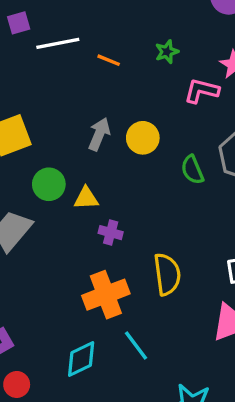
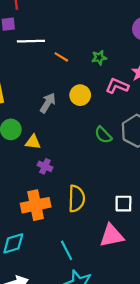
yellow circle: (143, 138) -> (80, 95), moved
green semicircle: (192, 170) -> (103, 135), turned -30
cyan line: (136, 346) -> (67, 250), moved

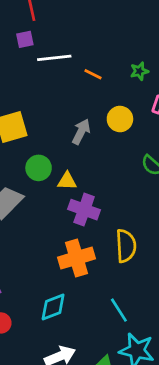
purple cross: (45, 166) -> (84, 210), size x1.6

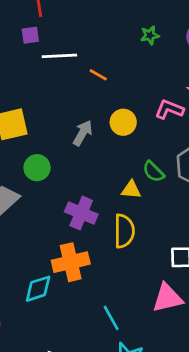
green star: (139, 71) -> (150, 35), moved
yellow triangle: (67, 181) -> (131, 190), moved
yellow semicircle: (126, 246) -> (124, 231), moved
cyan diamond: (53, 307) -> (38, 289), moved

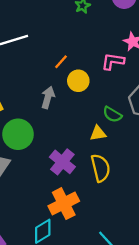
orange line: (98, 75) -> (61, 62), moved, turned -64
green circle: (37, 168) -> (18, 134), size x1.4
purple cross: (81, 213) -> (62, 162), turned 30

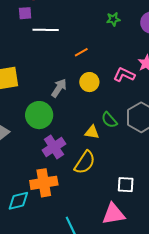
orange line: (61, 62) -> (81, 52), moved
green circle: (18, 134) -> (39, 115), moved
yellow semicircle: (101, 168) -> (85, 162), turned 30

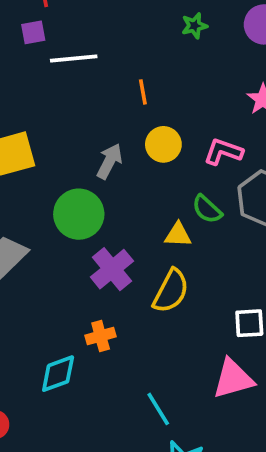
orange line: (81, 52) -> (143, 92), turned -64
pink L-shape: (124, 75) -> (223, 152), moved
orange cross: (44, 183) -> (101, 336), size x0.6

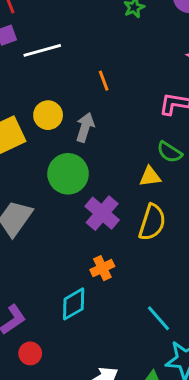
orange line: (143, 92) -> (104, 81), moved
yellow circle: (163, 144) -> (48, 115), moved

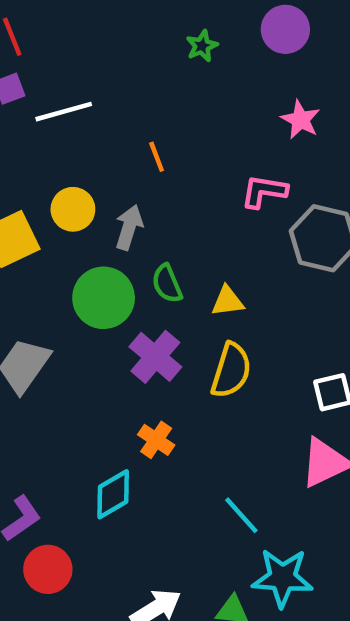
green semicircle: (170, 152) -> (167, 284), moved, turned 35
orange cross: (102, 268) -> (156, 440), turned -30
red circle: (30, 353) -> (48, 569), size x1.4

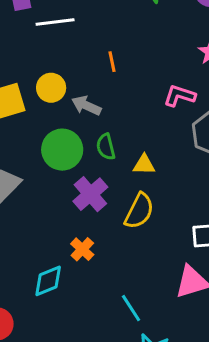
gray arrow: (129, 227) -> (86, 106), turned -92

